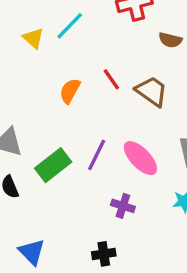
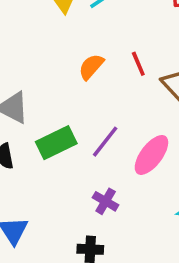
pink ellipse: (140, 158) -> (151, 155), turned 69
purple cross: (123, 206) -> (106, 201), moved

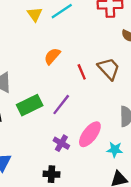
red line: (138, 64) -> (82, 72), moved
pink ellipse: (151, 155) -> (90, 134), moved

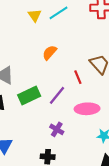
red line: (82, 72) -> (78, 77), moved
pink ellipse: (90, 134) -> (87, 109), moved, turned 50

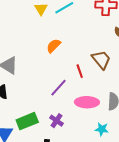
green rectangle: (29, 96) -> (27, 121), moved

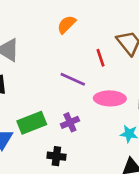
purple line: (59, 88) -> (73, 79), turned 72
purple cross: (56, 121) -> (70, 122), turned 32

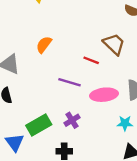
orange semicircle: (67, 24) -> (44, 45), moved
red line: (101, 58) -> (91, 60), turned -42

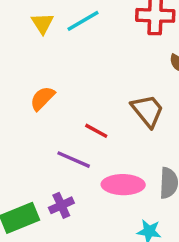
red line: (91, 60) -> (96, 131), moved
purple cross: (72, 120) -> (61, 205), moved

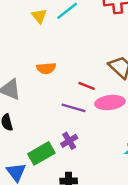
orange semicircle: (42, 98) -> (46, 68), turned -132
pink ellipse: (123, 185) -> (110, 103), moved

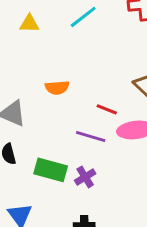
yellow triangle: (39, 16) -> (29, 24), moved, turned -49
green rectangle: (41, 153) -> (51, 170), moved, turned 45

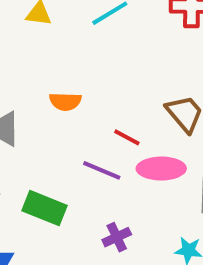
purple cross: (85, 177) -> (117, 237), moved

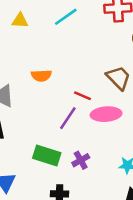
purple line: (102, 170) -> (68, 118), turned -75
green rectangle: (45, 208) -> (47, 155), moved

